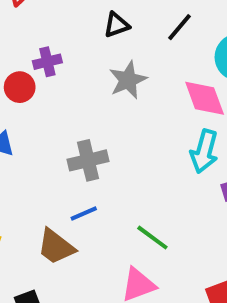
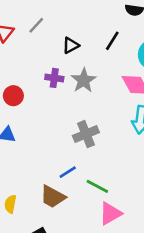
purple cross: (47, 62) -> (54, 78), moved, turned 30
gray cross: (88, 160) -> (86, 134), moved
green line: (152, 238) -> (97, 186), moved

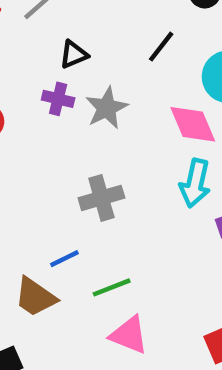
black triangle: (71, 45) -> (74, 54), moved
green line: (97, 186) -> (112, 287), turned -55
pink triangle: (110, 213) -> (129, 335), turned 45

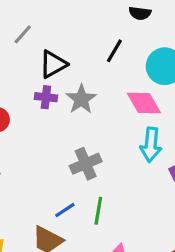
black triangle: (74, 54) -> (53, 64), size x1.4
green line: (112, 287) -> (98, 211), moved, turned -52

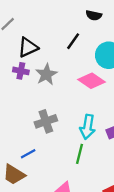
pink diamond: (144, 103) -> (91, 81), turned -30
cyan arrow: (151, 145) -> (88, 127), moved
green line: (98, 211) -> (80, 154), moved

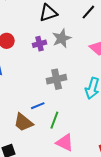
purple cross: (21, 71) -> (39, 44), moved, turned -32
green line: (80, 154) -> (54, 120), moved

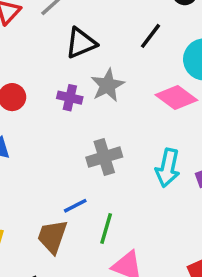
purple cross: (39, 44) -> (70, 98), turned 32
brown trapezoid: (23, 122) -> (52, 237), turned 75

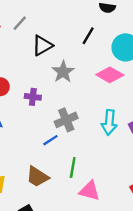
purple cross: (70, 98) -> (33, 97), moved
blue line: (75, 206) -> (50, 140), moved
brown trapezoid: (52, 237) -> (37, 177), turned -70

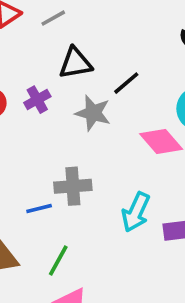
black line: (88, 36) -> (126, 83), moved
gray star: (63, 72) -> (93, 113), turned 30
purple cross: (33, 97) -> (37, 100), moved, turned 35

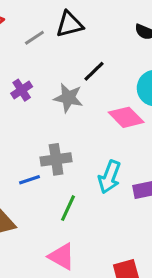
gray line: (53, 18) -> (34, 38), moved
black triangle: (75, 63) -> (70, 24), moved
green line: (58, 260) -> (68, 208), moved

